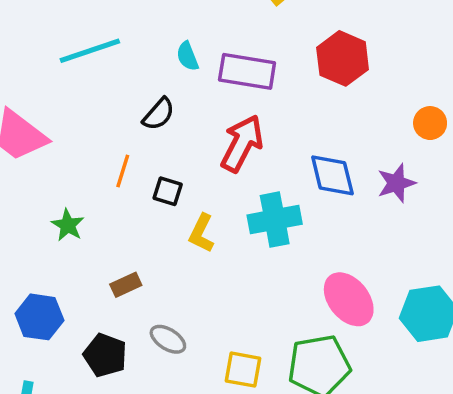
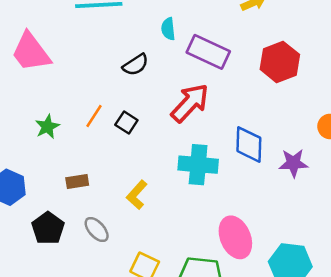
orange line: (123, 171) -> (94, 116), moved
yellow L-shape: (201, 233) -> (137, 195), moved

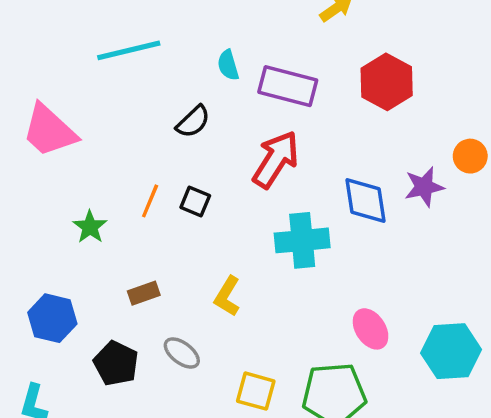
purple star: (293, 163) -> (424, 187), moved
pink ellipse: (235, 237) -> (371, 329), size x0.7

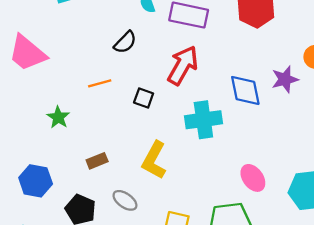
orange line: (150, 201) -> (100, 83), moved, turned 55
black square: (195, 202) -> (144, 98), moved
yellow L-shape: (227, 296) -> (154, 160), size x1.4

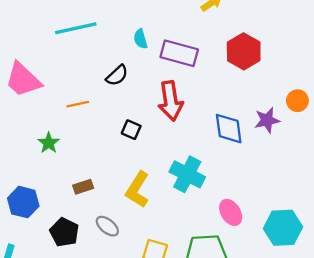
red arrow: (183, 65) -> (171, 101), turned 138
orange line: (100, 83) -> (78, 104), moved
cyan cross: (203, 120) -> (187, 174), moved, turned 32

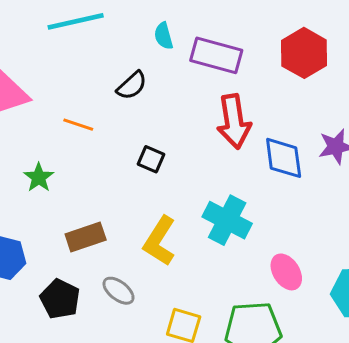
red arrow: (171, 101) -> (234, 121), moved
orange line: (78, 104) -> (78, 125), turned 30
brown rectangle: (83, 187) -> (86, 237), size x1.4

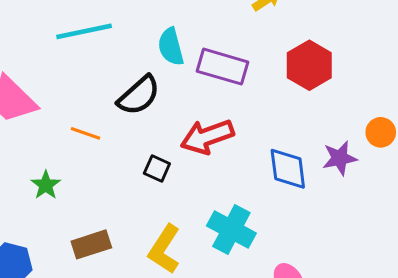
cyan semicircle: (164, 36) -> (171, 47), size x1.4
black semicircle: (132, 86) -> (139, 95), size x1.4
red arrow: (234, 121) -> (207, 137), moved, turned 78

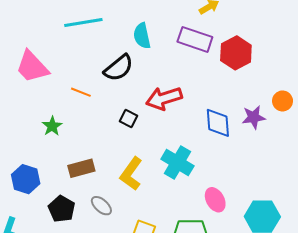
purple rectangle: (223, 67) -> (195, 39), moved

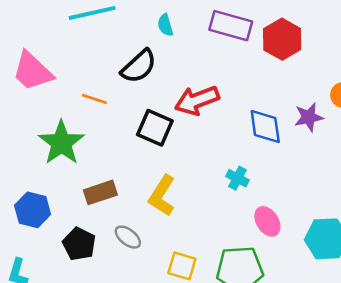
cyan semicircle: (142, 36) -> (165, 25), size x0.7
black square: (129, 118) -> (155, 128), size x1.6
green star: (52, 126) -> (61, 143), size x1.8
cyan cross: (177, 163) -> (237, 178), moved, size x0.6

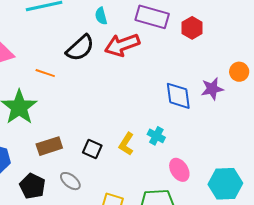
red hexagon: (282, 39) -> (192, 28), size x0.7
red arrow: (197, 100) -> (122, 45), moved
black square: (155, 128) -> (92, 149), moved, size x0.7
yellow L-shape: (162, 196) -> (126, 144), moved, size x0.7

